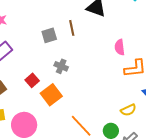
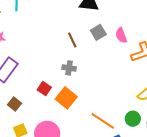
brown line: (72, 28) -> (72, 40), moved
gray square: (49, 35) -> (98, 32), moved

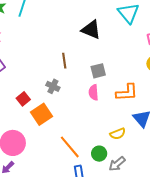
gray square: (98, 32) -> (98, 71), moved
pink semicircle: (121, 35) -> (94, 92), moved

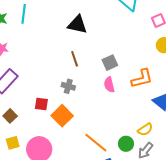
black triangle: (91, 30) -> (77, 25), moved
red square: (23, 99) -> (41, 104), turned -32
yellow semicircle: (118, 134) -> (145, 130), moved

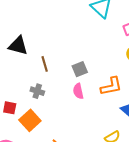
black triangle: (77, 25) -> (18, 46), moved

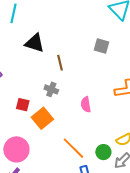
gray square: (80, 69) -> (102, 46), moved, turned 35
pink semicircle: (78, 91) -> (86, 105), moved

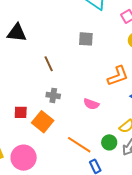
black triangle: (35, 43) -> (17, 33), moved
gray cross: (51, 89) -> (53, 95), moved
pink semicircle: (86, 105) -> (91, 104), moved, turned -49

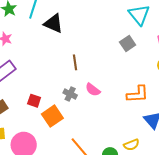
gray square: (86, 39) -> (128, 44), moved, turned 35
pink semicircle: (91, 104) -> (93, 90), moved

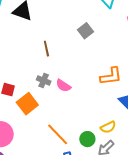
gray square: (128, 44) -> (85, 31), moved
pink semicircle: (93, 90) -> (63, 86), moved

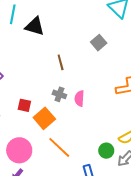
pink semicircle: (63, 86) -> (79, 98), turned 63
orange line: (58, 134) -> (59, 147), moved

